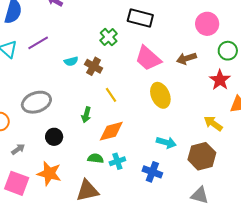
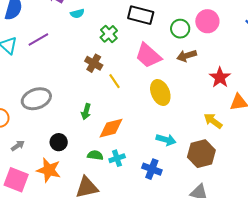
green circle: (228, 51) -> (180, 29), moved
cyan semicircle: (71, 61) -> (77, 14), moved
yellow line: (111, 95) -> (114, 81), moved
black circle: (54, 137) -> (59, 142), moved

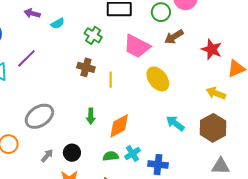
yellow line: (114, 81) -> (111, 80), turned 49
cyan arrow: (166, 140) -> (175, 123), turned -144
gray arrow: (18, 146) -> (47, 156), moved
blue cross: (152, 169) -> (158, 165), moved

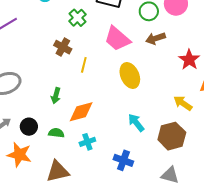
green semicircle: (111, 156) -> (56, 133), moved
blue cross: (158, 165) -> (123, 160), moved

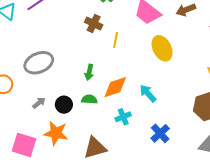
cyan arrow: (136, 123) -> (148, 93), moved
green semicircle: (56, 133) -> (89, 99), moved
blue cross: (123, 160) -> (160, 133), turned 30

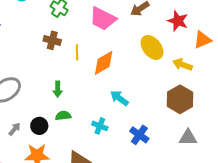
yellow ellipse: (162, 48) -> (152, 47), moved
orange diamond: (115, 87) -> (104, 63), moved
cyan cross: (123, 117) -> (100, 126), turned -35

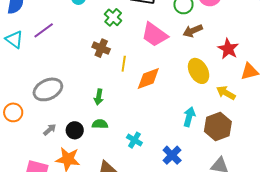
cyan arrow: (119, 98) -> (189, 117), moved, turned 60

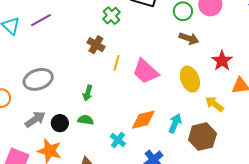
brown arrow: (193, 31) -> (189, 38), turned -144
pink trapezoid: (155, 35) -> (146, 71), moved
orange diamond: (148, 78) -> (143, 120), moved
gray arrow: (50, 130) -> (35, 119), size x1.5

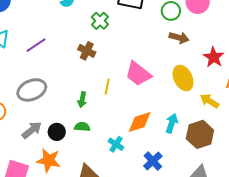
purple line: (41, 20) -> (36, 45), moved
yellow line: (116, 63) -> (107, 86), moved

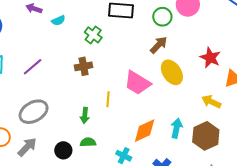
brown arrow: (179, 38) -> (159, 45), moved, turned -54
brown cross: (87, 51) -> (84, 66), turned -30
yellow ellipse: (183, 78) -> (172, 72), moved
gray arrow: (32, 130) -> (27, 147), moved

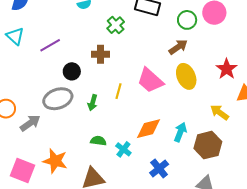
gray ellipse: (34, 112) -> (58, 99), moved
green semicircle: (88, 142) -> (98, 141), moved
black circle: (63, 150) -> (72, 71), moved

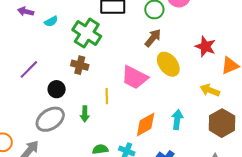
green cross: (116, 25) -> (87, 33), size x1.6
brown cross: (100, 54) -> (80, 65), turned 30
brown hexagon: (208, 145) -> (222, 123), moved

